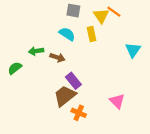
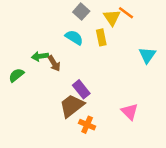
gray square: (73, 11) -> (81, 12), turned 32
brown arrow: (57, 57) -> (54, 63), moved, turned 40

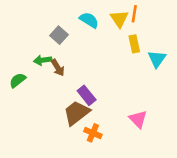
gray square: (81, 12) -> (59, 35), moved
orange line: (126, 13) -> (134, 14), turned 63
cyan semicircle: (74, 37) -> (89, 20), moved
yellow rectangle: (101, 37) -> (134, 44), moved

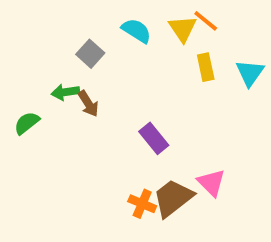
orange line: (134, 14) -> (206, 21), turned -60
cyan triangle: (157, 59) -> (250, 73), moved
purple rectangle: (87, 95) -> (154, 138), moved
brown trapezoid: (77, 113) -> (173, 198), moved

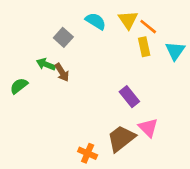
orange line: (206, 21) -> (148, 27), moved
green arrow: (65, 92) -> (46, 64), turned 30
purple rectangle: (154, 138) -> (129, 97), moved
orange cross: (142, 204) -> (88, 153), moved

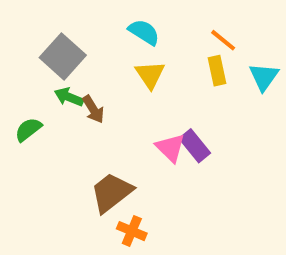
yellow triangle: (128, 20) -> (150, 75), moved
gray square: (63, 37) -> (63, 56), moved, size x1.5
pink triangle: (148, 128) -> (170, 148), moved
brown trapezoid: (121, 138) -> (111, 192), moved

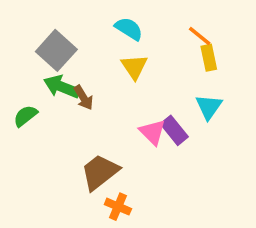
yellow rectangle: (217, 71) -> (209, 58), moved
cyan triangle: (264, 77) -> (209, 107), moved
green arrow: (69, 97) -> (62, 87), size x1.4

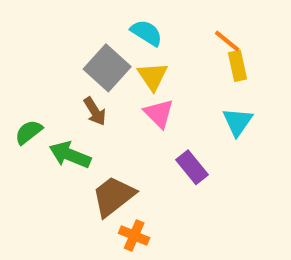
gray square: (56, 50) -> (107, 68), moved
green arrow: (62, 87) -> (70, 155), moved
purple rectangle: (174, 130) -> (192, 167), moved
pink triangle: (152, 132) -> (159, 113), moved

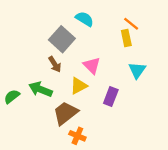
yellow rectangle: (238, 66) -> (126, 38), moved
yellow triangle: (153, 76) -> (79, 86), moved, turned 36
green semicircle: (29, 132) -> (12, 96), moved
purple rectangle: (192, 167) -> (111, 96), turned 60

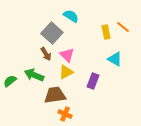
orange line: (131, 24) -> (123, 27), moved
pink triangle: (92, 65) -> (67, 55), moved
cyan triangle: (137, 70) -> (115, 59), turned -35
brown trapezoid: (65, 113) -> (55, 95), turned 30

